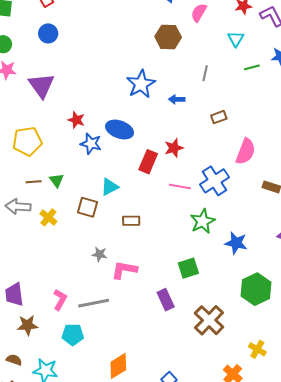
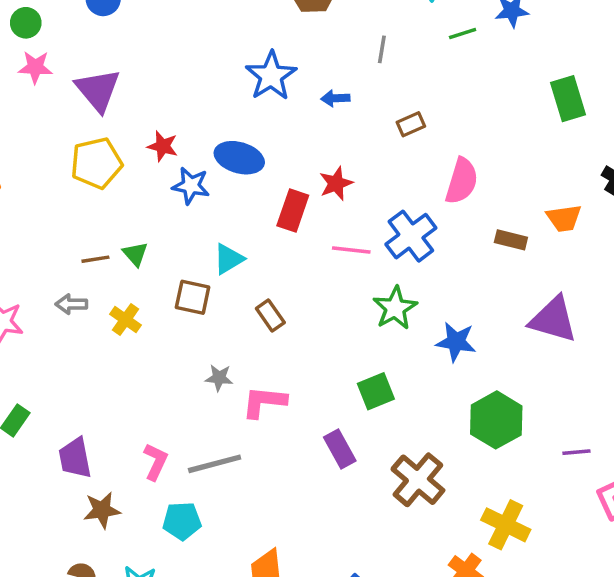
yellow pentagon: (27, 141) -> (96, 163), moved
gray arrow: (18, 207) -> (71, 304), size x0.7
brown rectangle: (131, 221) -> (270, 316), turned 60
yellow cross: (257, 349) -> (506, 525), size x1.5

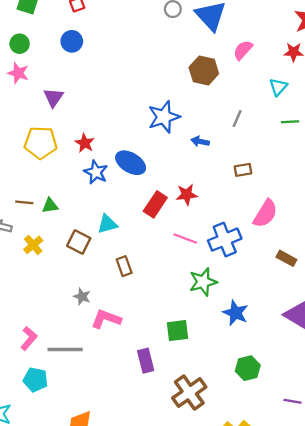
purple triangle: (98, 90) -> (53, 97), size x0.7
green triangle: (135, 254) -> (50, 206), turned 48
green hexagon: (496, 420) -> (248, 368), size x0.7

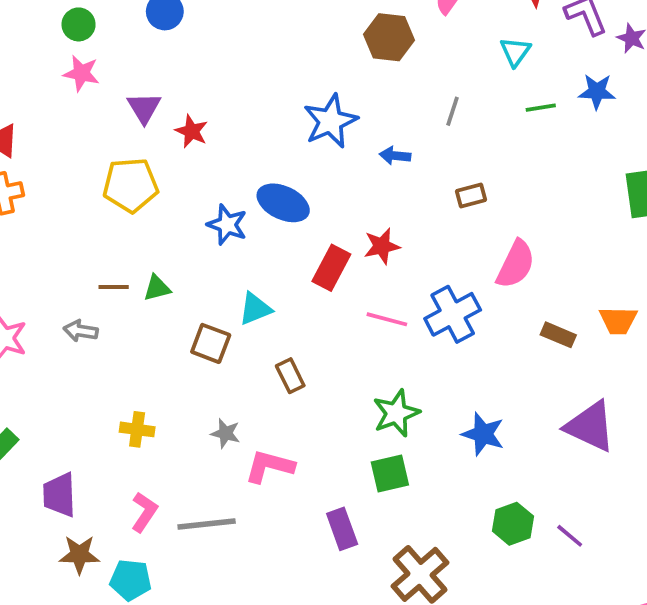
red star: (85, 143) -> (192, 131), moved
yellow cross: (33, 245) -> (137, 429), moved, turned -36
green star: (203, 282) -> (396, 413), moved
cyan pentagon: (35, 380) -> (131, 580), moved
purple line: (293, 401) -> (570, 536), moved, turned 36

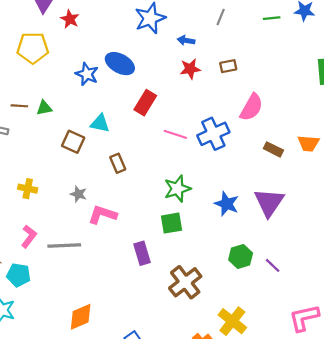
red star: (382, 246) -> (190, 69), moved
cyan triangle: (255, 309) -> (100, 123), turned 30
purple triangle: (590, 426) -> (269, 202), moved, turned 36

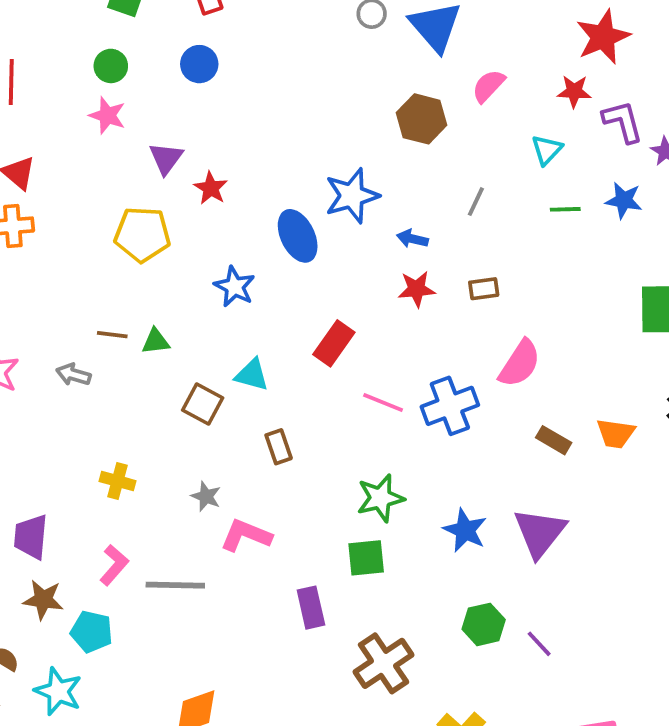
blue ellipse: (120, 64) -> (298, 236), moved, turned 32

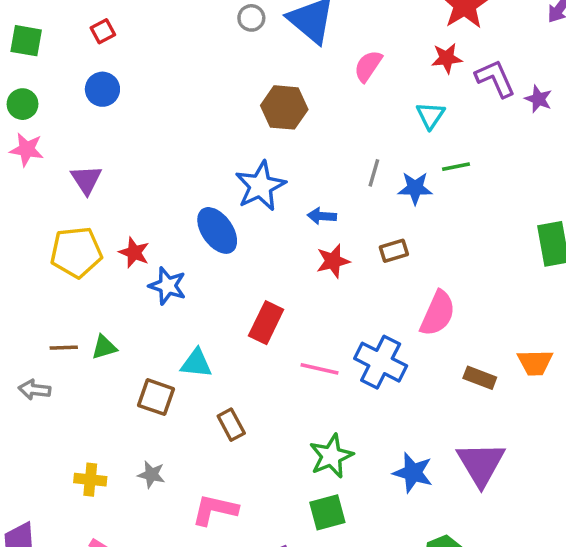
brown hexagon: (422, 119) -> (284, 107), moved
red star: (211, 188) -> (134, 253), moved
blue star: (624, 200) -> (415, 188), moved
blue cross: (450, 406) -> (381, 362), turned -33
gray star: (206, 496) -> (151, 475), moved

